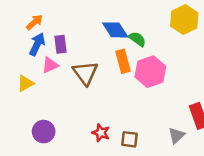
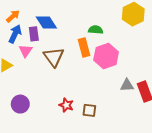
blue diamond: (115, 30) -> (46, 22), moved
green semicircle: (137, 39) -> (96, 30), turned -32
pink triangle: (50, 65) -> (25, 51), turned -32
gray triangle: (176, 135) -> (127, 85), moved, turned 40

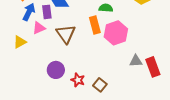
pink triangle: (25, 51) -> (39, 28), turned 32
purple circle: (20, 104) -> (56, 70), moved
brown square: (89, 110) -> (100, 85), turned 32

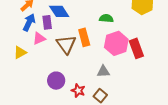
orange rectangle: (95, 25) -> (84, 37), moved
gray triangle: (136, 61) -> (103, 72), moved
red rectangle: (153, 67) -> (136, 48), moved

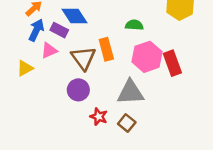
purple rectangle: (47, 22) -> (59, 30), turned -56
gray triangle: (103, 72) -> (130, 92), size x1.6
purple circle: (56, 81) -> (78, 90), moved

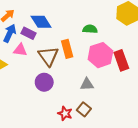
pink triangle: (49, 50) -> (20, 50), turned 32
gray triangle: (130, 92) -> (87, 84), size x0.6
red star: (99, 117) -> (65, 113), moved

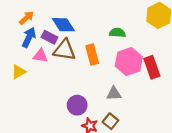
brown triangle: (48, 56) -> (64, 50), moved, turned -45
purple circle: (44, 82) -> (77, 105), moved

